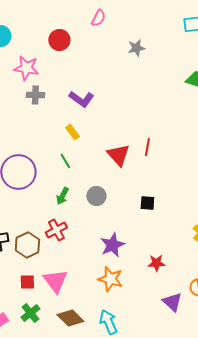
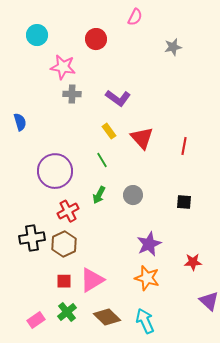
red triangle: (118, 155) -> (142, 138), moved
red cross: (56, 230) -> (68, 211), moved
pink triangle: (55, 281) -> (92, 280), turned 36

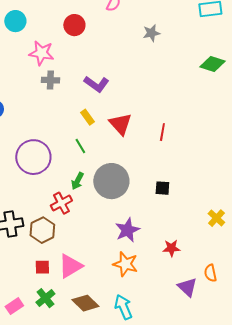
gray circle: (133, 195) -> (111, 181), size x1.8
red cross: (68, 211) -> (61, 203), moved

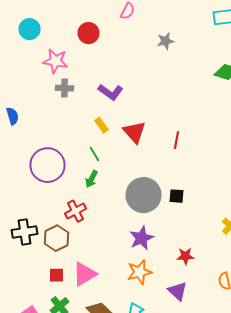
green arrow: (77, 181) -> (92, 179), moved
gray circle: (111, 181) -> (144, 195), moved
orange star: (125, 264) -> (140, 272), turned -30
purple triangle: (187, 287) -> (178, 291), moved

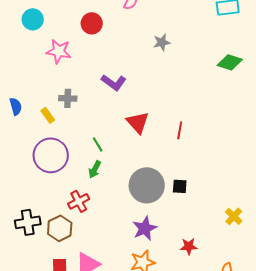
gray star: (166, 41) -> (162, 42), moved
gray cross: (64, 88) -> (68, 98), moved
yellow rectangle: (102, 125) -> (48, 115), moved

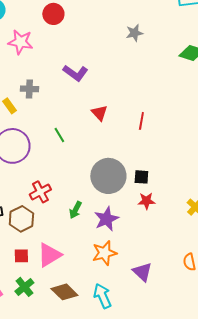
gray star: (162, 42) -> (134, 33), moved
red triangle: (138, 122) -> (99, 113), size x0.7
green arrow: (95, 169) -> (75, 210), moved
red star: (189, 246) -> (146, 201), moved

